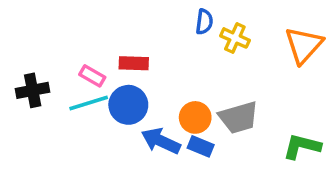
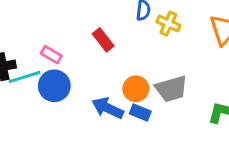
red rectangle: (134, 63) -> (103, 40), moved, turned 50
cyan line: (89, 103) -> (25, 77), moved
blue circle: (128, 105) -> (54, 86), moved

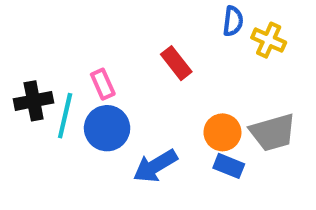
pink rectangle: (51, 55) -> (103, 84), turned 36
cyan line: (25, 77) -> (65, 116), turned -60
blue arrow: (108, 108) -> (155, 166), moved, turned -56

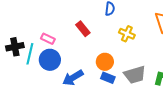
yellow cross: (269, 40) -> (127, 34), moved
pink rectangle: (103, 84) -> (48, 39), turned -40
gray trapezoid: (273, 132) -> (135, 75), moved

